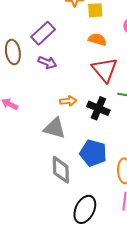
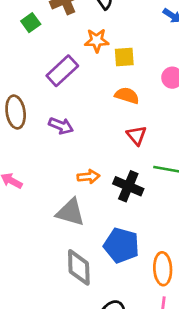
purple rectangle: (43, 33) -> (62, 71), moved
red triangle: (105, 70) -> (137, 135), size x0.6

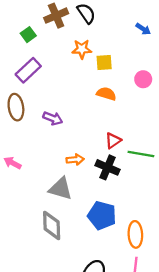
purple rectangle: (62, 71) -> (28, 70), moved
red triangle: (137, 135) -> (113, 141), moved, turned 36
gray diamond: (79, 267) -> (52, 225), moved

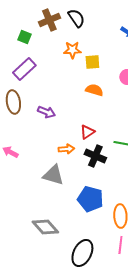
green square: (28, 35) -> (24, 37), turned -32
red triangle: (113, 141) -> (87, 132), moved
gray diamond: (52, 225) -> (45, 227), moved, turned -40

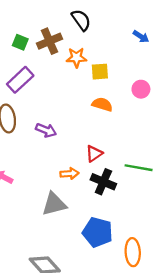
brown cross: (49, 20) -> (49, 41), moved
gray triangle: (53, 175) -> (54, 204), turned -30

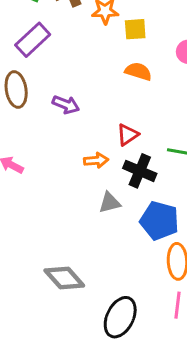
gray triangle: (54, 204) -> (110, 203), moved, size x0.7
blue pentagon: (98, 232) -> (159, 221), moved

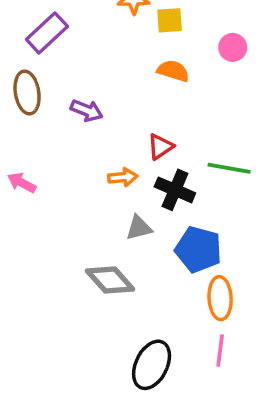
gray diamond: (64, 278) -> (110, 280), moved

